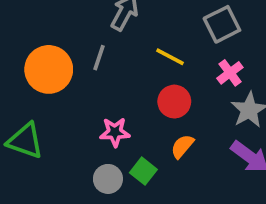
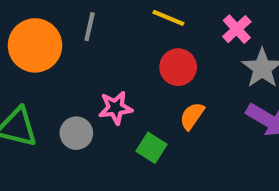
gray circle: (108, 179) -> (76, 133), moved

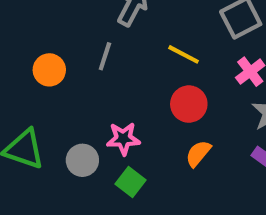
orange circle: (35, 45) -> (49, 70), size x0.6
green square: (151, 148) -> (131, 182), moved

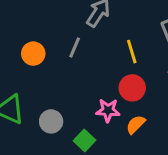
yellow line: (184, 54) -> (132, 52), turned 40
pink star: (123, 139) -> (108, 110), moved

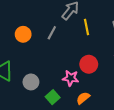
yellow line: (132, 52) -> (87, 27), moved
orange semicircle: (136, 124) -> (83, 98), moved

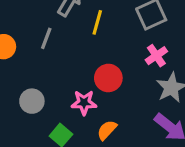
yellow line: (87, 27) -> (97, 22), turned 35
gray circle: (31, 82) -> (32, 101), moved

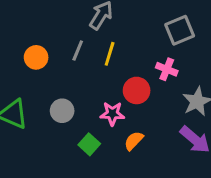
yellow line: (97, 22) -> (110, 54), moved
pink cross: (156, 56) -> (167, 69), moved, turned -35

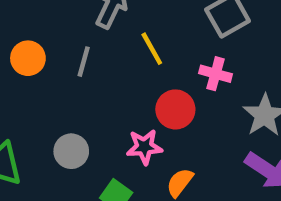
yellow line: (110, 54) -> (152, 49), moved, turned -40
orange circle: (36, 57) -> (28, 58), moved

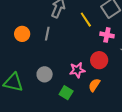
yellow line: (152, 49) -> (86, 20), moved
red circle: (175, 109) -> (99, 60), moved

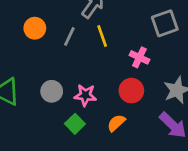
yellow line: (86, 20) -> (102, 36), moved
pink cross: (107, 35) -> (139, 57), moved
pink star: (77, 70) -> (85, 95), moved

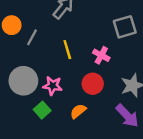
gray line: (69, 36) -> (32, 37), moved
yellow line: (102, 36) -> (67, 50), moved
gray circle: (52, 91) -> (23, 81), size x1.5

